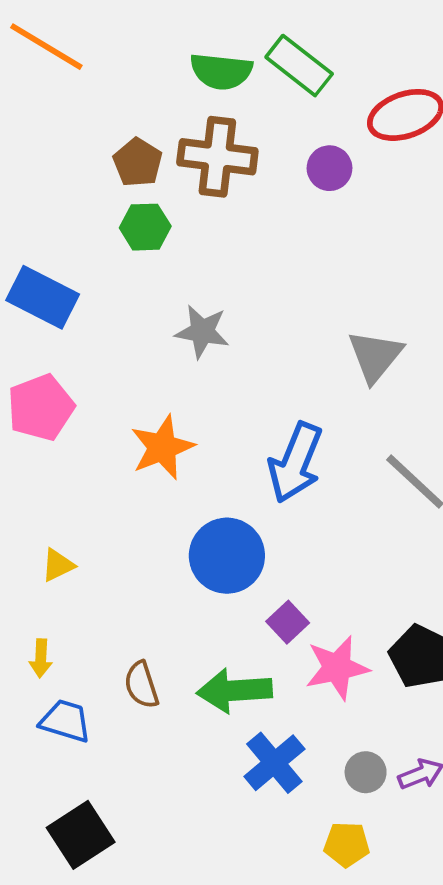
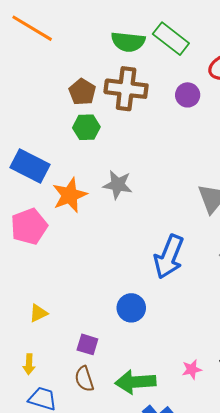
orange star: (162, 447) -> (70, 195), moved
blue circle: (227, 556) -> (131, 308), size x0.7
purple square: (288, 622) -> (87, 344), moved, turned -30
pink star: (337, 668) -> (192, 369), size x0.6

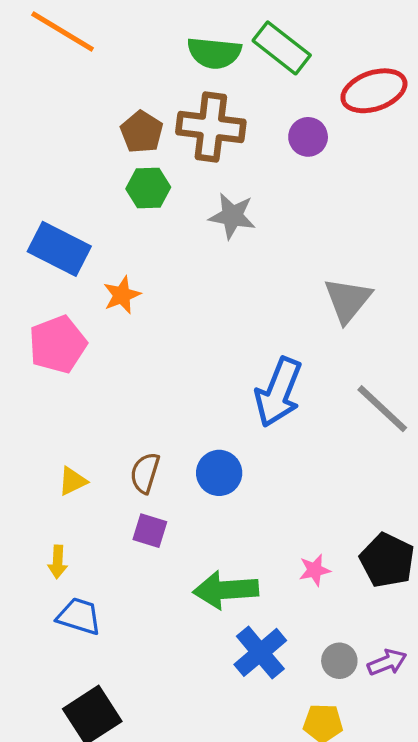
gray star: (118, 185) -> (232, 216), moved
orange star: (70, 195) -> (122, 295), size x0.7
brown semicircle: (84, 379) -> (145, 473), moved, turned 35

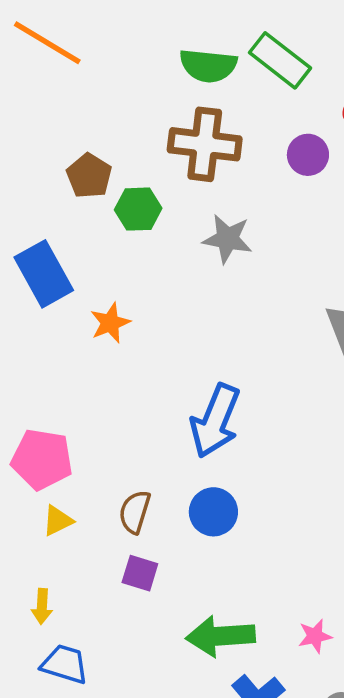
brown pentagon: (142, 132) -> (89, 176), moved
blue rectangle: (59, 249) -> (44, 274), turned 34
pink pentagon: (58, 344) -> (42, 459), moved, turned 30
blue arrow: (278, 392) -> (215, 421), moved
pink star: (315, 570) -> (315, 636), moved

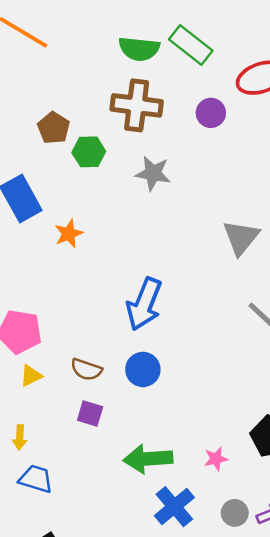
brown semicircle: (135, 512) -> (86, 369), turned -88

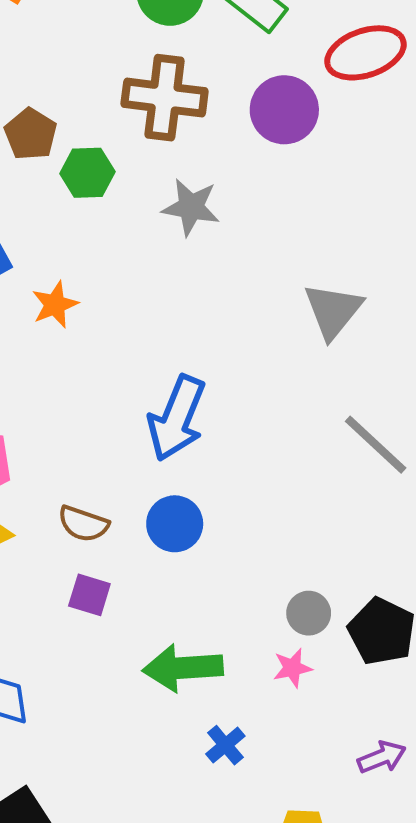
purple circle: (211, 113) -> (284, 110), size x1.4
blue cross: (174, 507) -> (225, 745), size x0.6
gray circle: (235, 513) -> (309, 613), moved

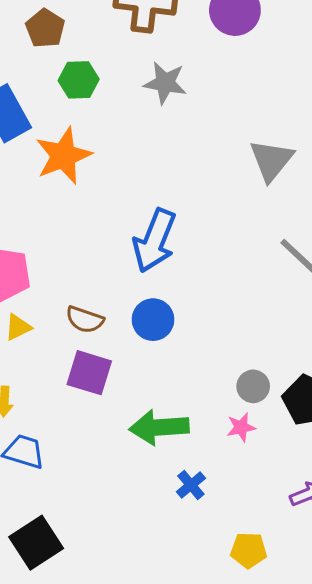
green hexagon: (87, 173) -> (79, 80), moved
orange star: (55, 305) -> (63, 156), size x1.6
purple square: (89, 595) -> (89, 373), size x1.4

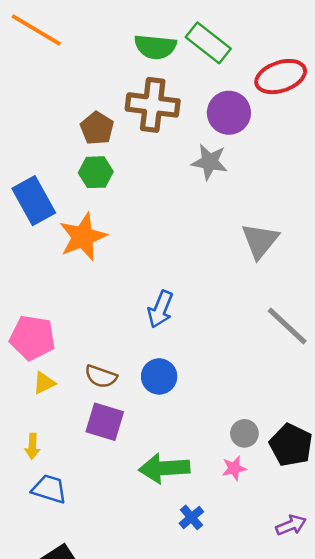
brown pentagon: (45, 28) -> (97, 128), moved
gray star: (165, 83) -> (210, 162), moved
blue arrow: (155, 241) -> (160, 309), size x0.7

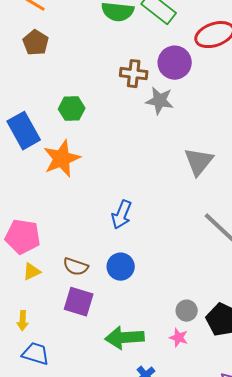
brown cross: (153, 105) -> (134, 74), moved, size x0.7
brown pentagon: (97, 128) -> (36, 43), moved
pink star: (234, 468) -> (179, 338), turned 30

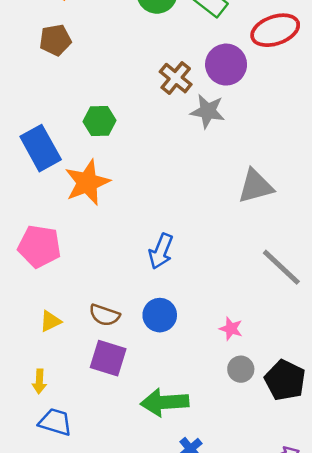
brown pentagon: (36, 43) -> (55, 40), turned 30
brown cross: (134, 74) -> (176, 78), turned 32
gray triangle: (199, 162) -> (256, 186), turned 36
pink pentagon: (23, 237) -> (39, 246), moved
pink star: (179, 338) -> (231, 329), moved

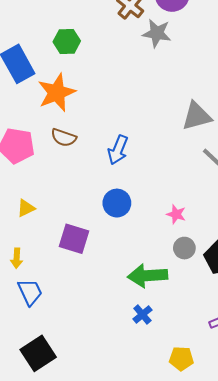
gray triangle: (256, 186) -> (197, 116), moved
brown semicircle: (104, 315) -> (64, 138), moved
green arrow: (165, 402) -> (148, 276), moved
blue trapezoid: (55, 422) -> (30, 292), turned 48

